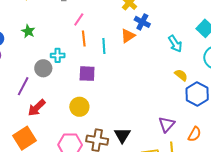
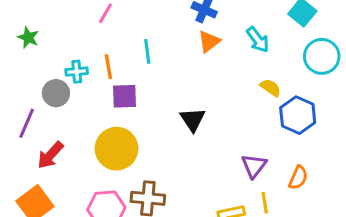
orange triangle: (128, 36) -> (209, 41), moved
orange line: (84, 39) -> (108, 67), moved
yellow circle: (79, 107) -> (117, 149), size x1.4
black triangle: (122, 135) -> (193, 120), moved

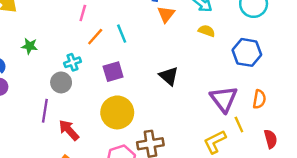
orange line: (108, 67) -> (95, 37), moved, turned 66
yellow semicircle: (270, 88) -> (207, 31), moved
red arrow: (50, 155) -> (69, 130), turned 110
purple triangle: (254, 166) -> (224, 99), size x1.4

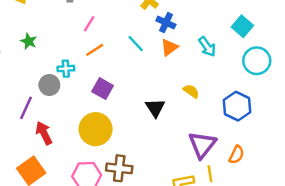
yellow semicircle: (207, 31) -> (191, 91), moved
cyan line: (122, 34) -> (136, 43), moved, turned -36
purple square: (113, 72) -> (103, 89), turned 30

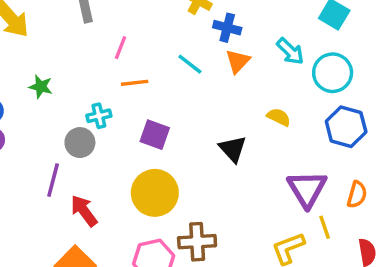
orange line: (95, 50) -> (135, 83), turned 36
cyan circle: (257, 61) -> (333, 73), moved

